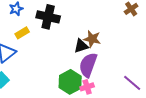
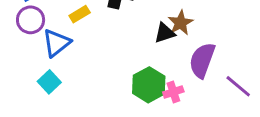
brown star: (92, 39) -> (181, 23), turned 30
purple semicircle: (88, 65) -> (202, 60), moved

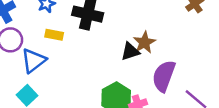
yellow rectangle: (80, 14) -> (54, 35), turned 42

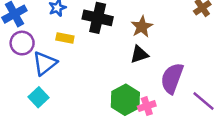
brown star: (144, 42) -> (142, 27), moved

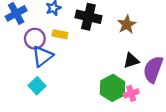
purple circle: (22, 43) -> (35, 39), moved
black triangle: (139, 54) -> (131, 61), moved

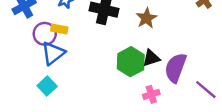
yellow rectangle: (60, 34) -> (59, 29), moved
green hexagon: (113, 88) -> (131, 62), moved

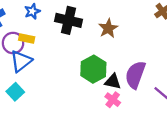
black triangle: (151, 58) -> (113, 82), moved, turned 30
pink cross: (151, 94) -> (113, 100), turned -35

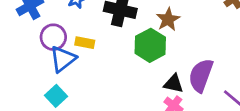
yellow rectangle: (27, 39) -> (85, 43), moved
green hexagon: (93, 69) -> (150, 45), moved

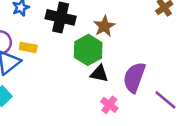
black triangle: (174, 84) -> (99, 74), moved

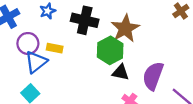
brown star: (104, 26) -> (125, 28), size x1.4

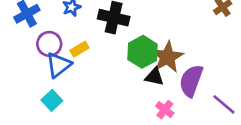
brown star: (125, 28) -> (167, 57), moved
yellow rectangle: (55, 48) -> (79, 49), turned -42

